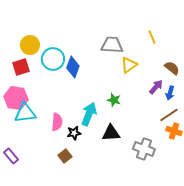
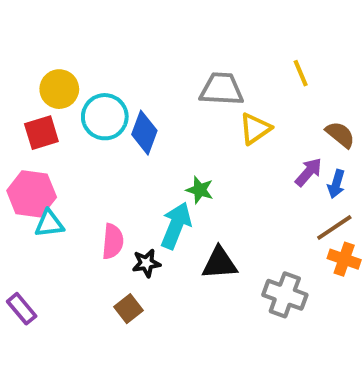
green star: (114, 100) -> (200, 190), moved
cyan triangle: (25, 113) -> (49, 224), size x0.7

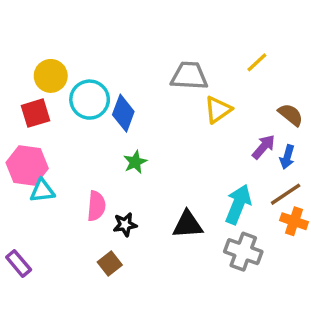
yellow line: (301, 73) -> (257, 62), turned 70
green star: (200, 190) -> (135, 162), moved, turned 30
cyan arrow: (176, 226) -> (238, 204), moved

